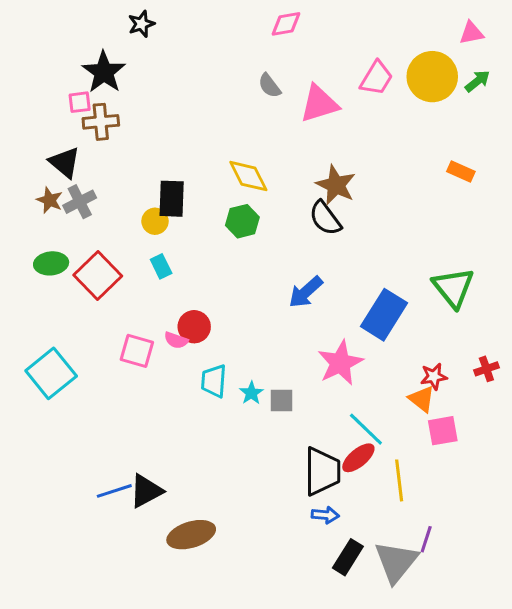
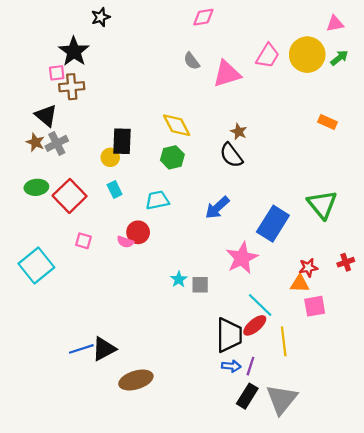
brown star: (336, 185) -> (239, 132), size x0.6
pink square: (137, 351) -> (83, 241), moved, size x0.7
cyan trapezoid: (214, 381) -> (157, 200), moved, turned 75
orange triangle: (422, 399) -> (300, 284), turned -36
purple line: (426, 539) -> (250, 366), moved

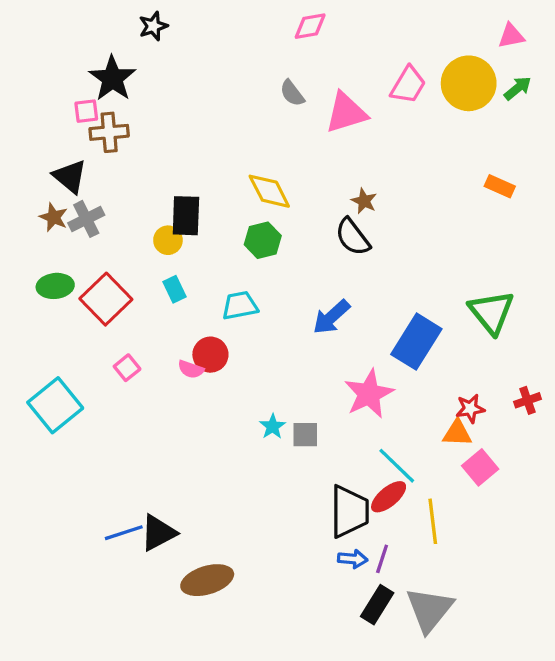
pink square: (83, 241) -> (127, 368), turned 35
pink square: (315, 306) -> (480, 467), turned -30

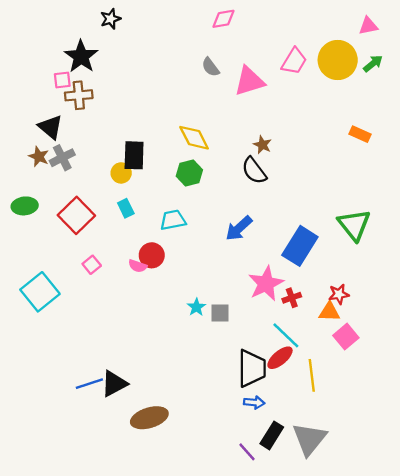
green ellipse: (55, 286) -> (25, 206), moved
red cross: (527, 400) -> (292, 298), moved
purple line: (382, 559) -> (247, 452), moved, turned -60

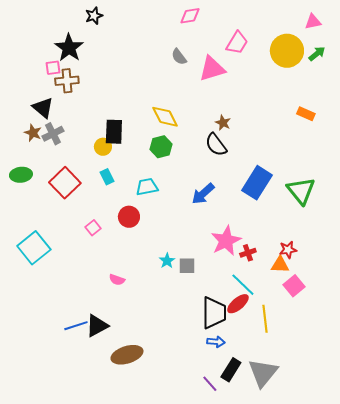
pink trapezoid: (294, 61) -> (237, 43), moved
blue rectangle: (300, 246) -> (257, 183), moved
pink square: (92, 265) -> (93, 228), moved
pink semicircle: (138, 266) -> (117, 280), moved

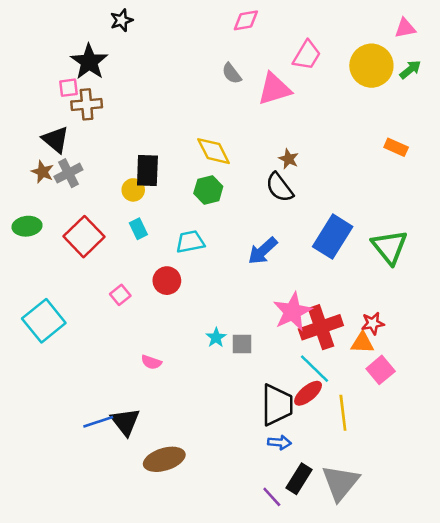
red cross: (248, 253) -> (321, 327), size x2.0
black triangle: (97, 326) -> (125, 422), turned -40

